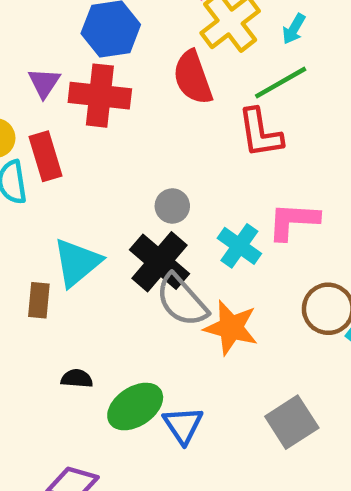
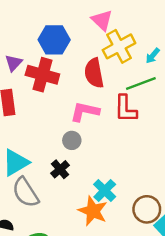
pink L-shape: (293, 221) -> (85, 112), moved
cyan cross: (239, 246) -> (105, 191), moved
black cross: (160, 262) -> (60, 169), size x0.6
gray semicircle: (182, 300) -> (25, 192), moved

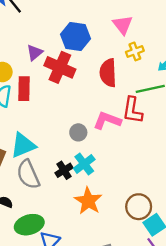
yellow cross: (119, 46) -> (135, 51), size x0.6
pink L-shape: (85, 112) -> (107, 120), moved
black cross: (60, 169) -> (64, 170), moved
cyan cross: (105, 191) -> (84, 164), moved

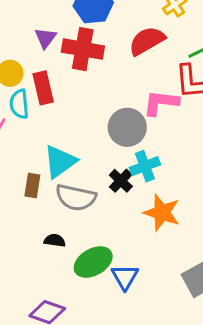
red semicircle: (108, 73) -> (147, 41), turned 76
gray circle: (78, 132) -> (127, 127), size x1.6
cyan cross: (84, 164) -> (145, 166), turned 30
gray semicircle: (28, 174) -> (76, 198), turned -40

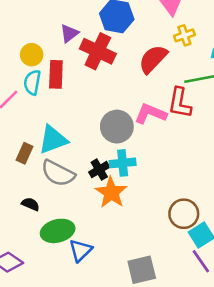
red semicircle: (147, 41) -> (153, 59), turned -32
orange star: (162, 213) -> (111, 193), moved

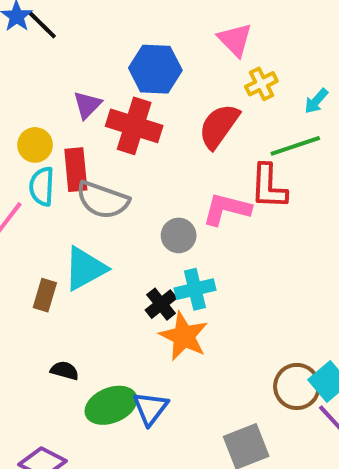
gray circle: (117, 127) -> (179, 235), size x0.7
gray semicircle: (58, 173) -> (103, 200), moved
brown circle: (184, 214) -> (297, 386), moved
blue triangle: (81, 250) -> (150, 408), moved

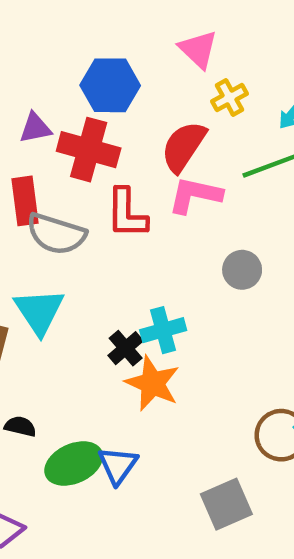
purple triangle: (87, 105) -> (35, 128), turned 36
red L-shape: (269, 187) -> (127, 213), moved
pink L-shape: (227, 209) -> (195, 195), moved
gray circle: (179, 235) -> (242, 270), moved
cyan triangle: (85, 269) -> (39, 311), turned -33

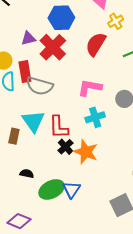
red cross: (89, 150) -> (53, 47), turned 32
pink L-shape: (195, 195) -> (90, 88), moved
red L-shape: (127, 213) -> (59, 127), moved
cyan cross: (163, 330) -> (95, 117), moved
black cross: (126, 348) -> (66, 147), moved

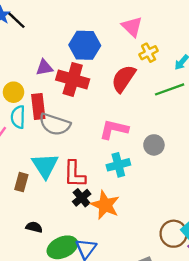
red cross: (53, 47) -> (73, 79), turned -32

